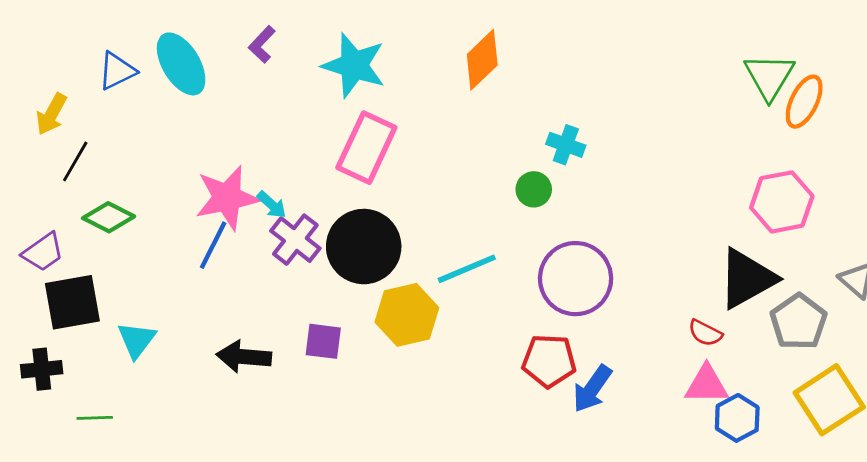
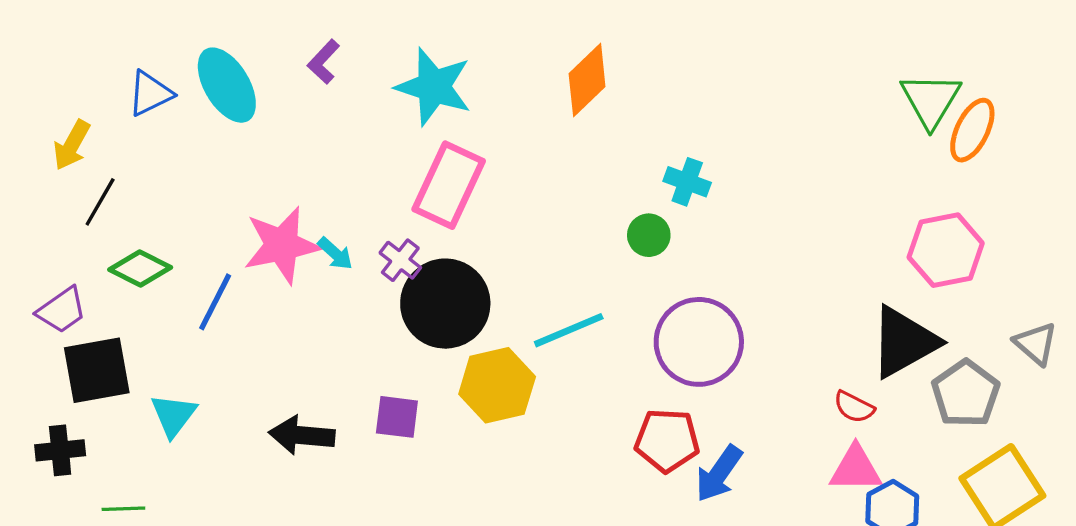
purple cross: (295, 240) -> (400, 260), moved, size x0.7
blue line: (213, 245) -> (215, 302), moved

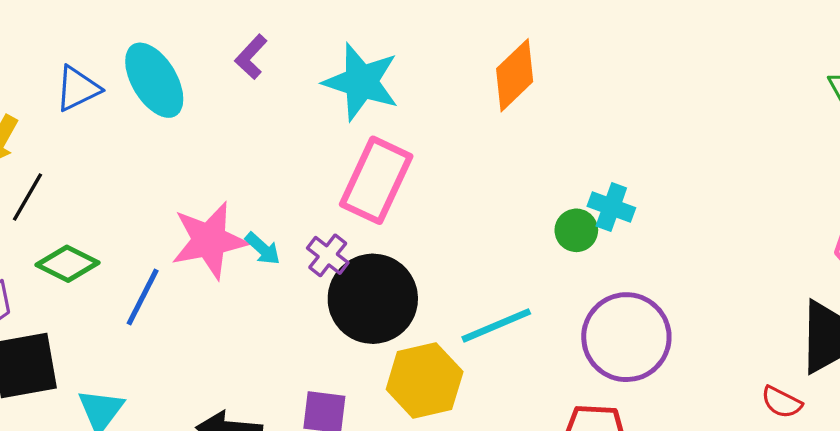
cyan cross: (687, 182) -> (611, 207), moved

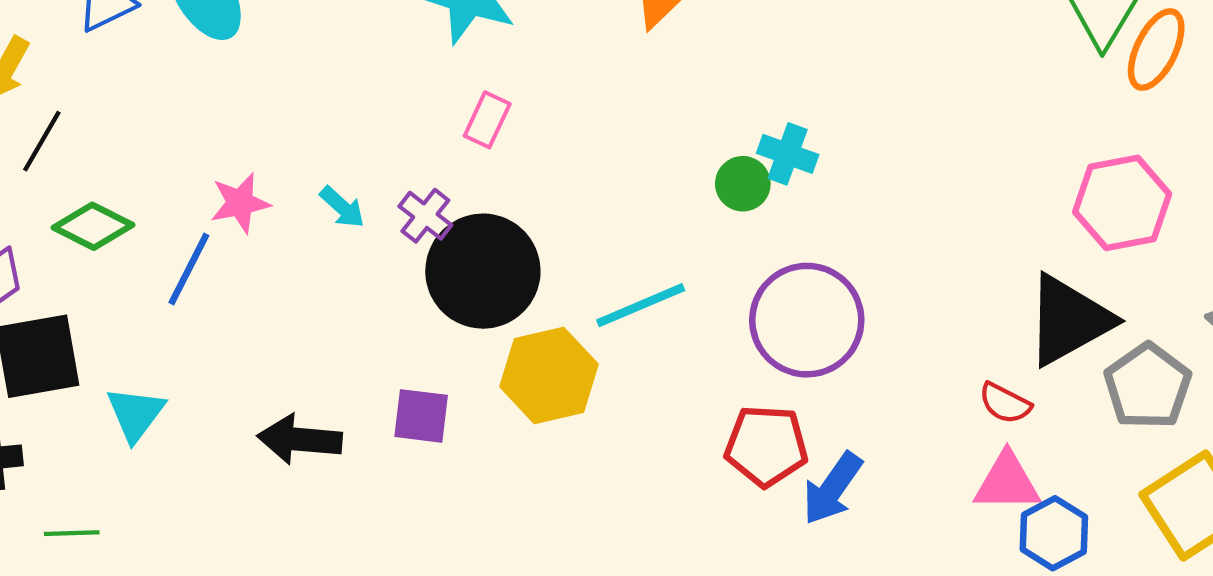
pink rectangle: (376, 180) -> (487, 120), size x0.5
pink star: (209, 240) -> (240, 203), moved, size x0.6

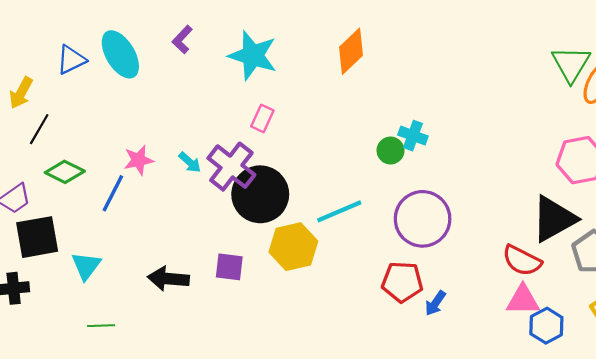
purple cross: (425, 216) -> (231, 167), size x1.8
red semicircle: (1005, 403) -> (522, 261), size x1.5
blue arrow: (832, 488) -> (435, 303), size x0.7
green line: (72, 533) -> (101, 326), moved

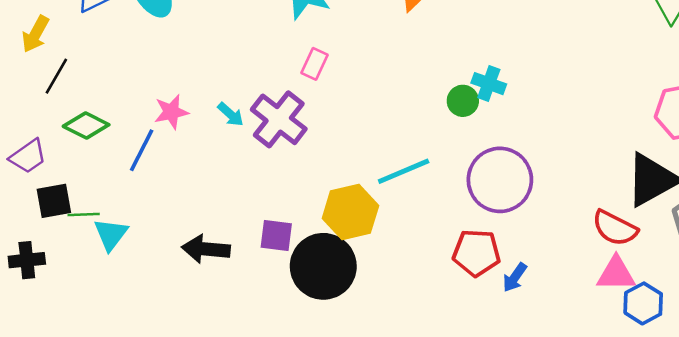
black circle: (260, 194) -> (323, 266), moved
black square: (37, 237) -> (54, 201), size x0.7
green line: (101, 326) -> (84, 214), moved

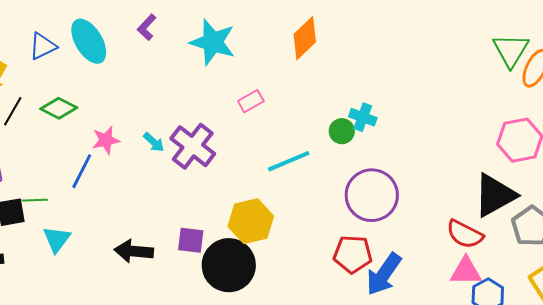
pink rectangle: (315, 64) -> (251, 101), moved, turned 35
green diamond: (86, 126) -> (59, 108), moved
cyan line: (404, 171) -> (289, 161), moved
green line: (84, 214) -> (35, 200), moved
blue arrow: (515, 277) -> (384, 274), size x1.8

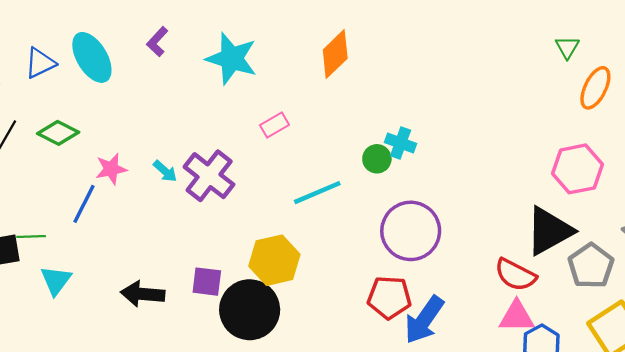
green triangle: (511, 50) -> (567, 47), moved, size x0.6

